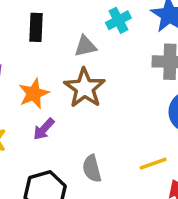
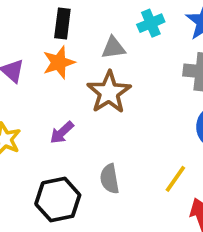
orange star: (34, 94) -> (59, 62), moved
yellow line: (153, 164) -> (175, 179), turned -40

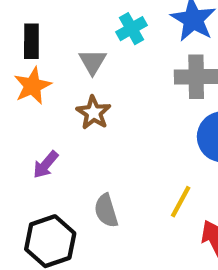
gray triangle: (113, 48) -> (93, 62), turned -45
brown star: (109, 92) -> (93, 113), size x0.7

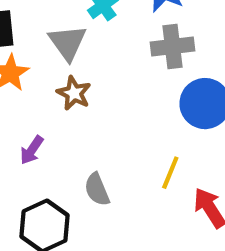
gray triangle: (93, 62) -> (68, 42), size x1.4

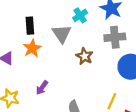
brown star: (74, 93) -> (84, 56), moved

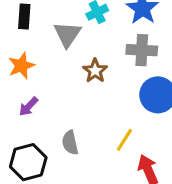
orange star: (32, 48) -> (21, 66), moved

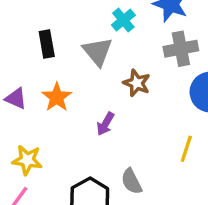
purple arrow: (29, 107) -> (105, 124), moved
gray semicircle: (70, 143) -> (132, 181), moved

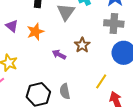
brown star: (137, 83) -> (82, 45), moved
purple arrow: (105, 124) -> (59, 54), turned 72

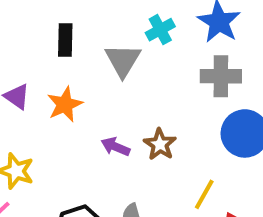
brown star: (82, 45) -> (160, 144), moved

